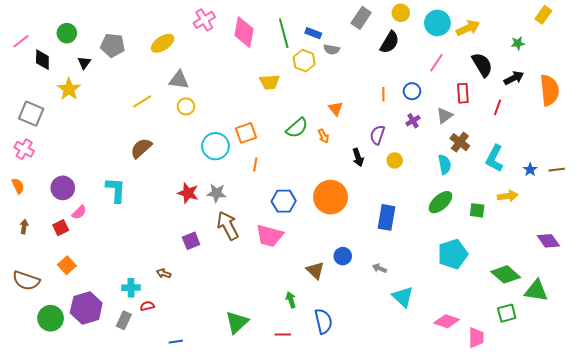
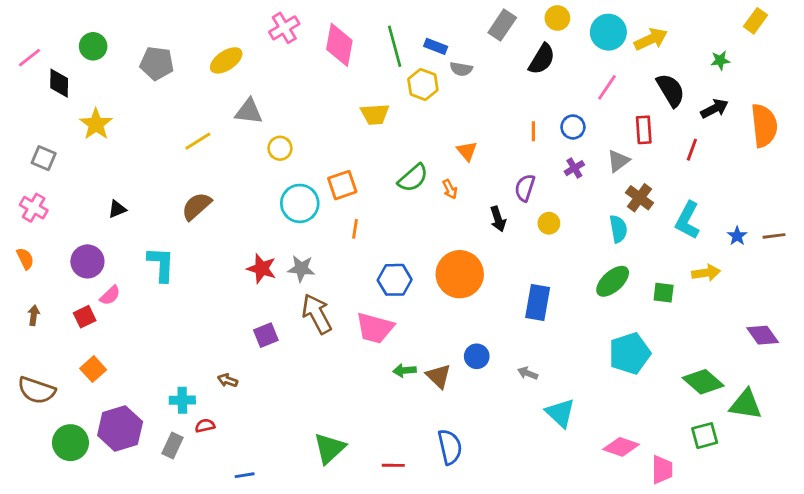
black triangle: (84, 63) -> (117, 209), moved, turned 32
yellow circle: (186, 106) -> (280, 148), moved
gray square: (31, 114) -> (44, 158), size x0.7
green arrow: (291, 300) -> (405, 370), moved, turned -77

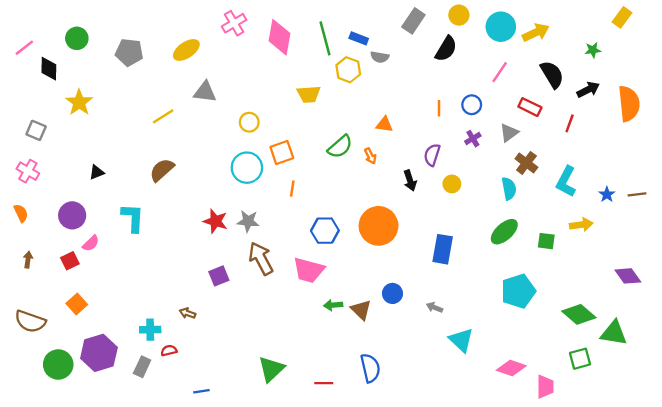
red rectangle: (644, 130) -> (530, 107), turned -60
yellow circle: (280, 148) -> (249, 122), moved
orange triangle: (467, 151) -> (384, 125), turned -42

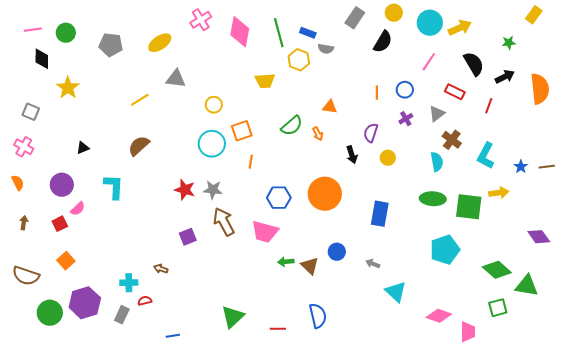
pink line: (24, 48) -> (33, 30), moved, turned 30
green ellipse: (504, 232) -> (433, 199), turned 45
green square: (546, 241) -> (469, 207), size x1.8

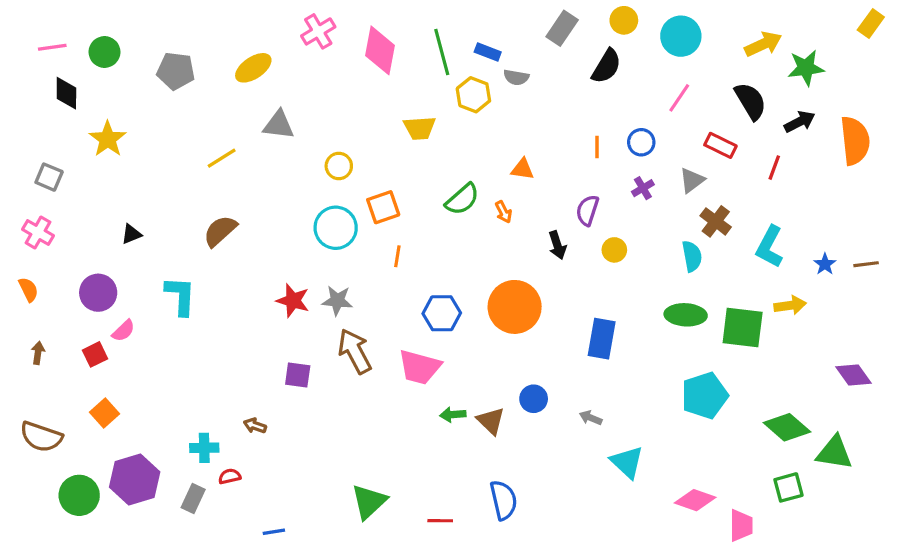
yellow rectangle: (534, 15) -> (871, 23), moved
yellow arrow: (460, 28) -> (763, 44), moved
green star: (509, 43) -> (806, 68), size x1.6
purple square: (188, 237) -> (298, 375), turned 30

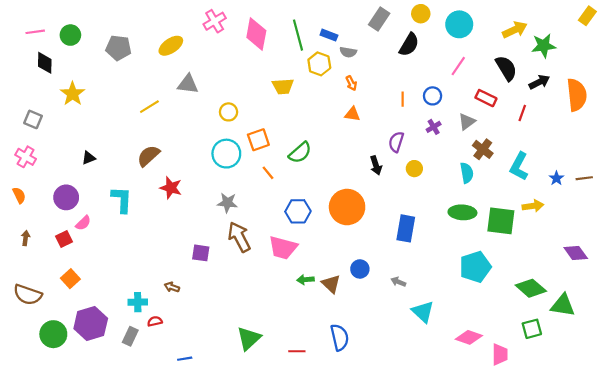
green semicircle: (462, 199) -> (300, 153), moved
orange arrow: (504, 212) -> (351, 83), moved
orange line: (397, 256) -> (268, 173), turned -48
red star: (293, 301) -> (171, 188), moved

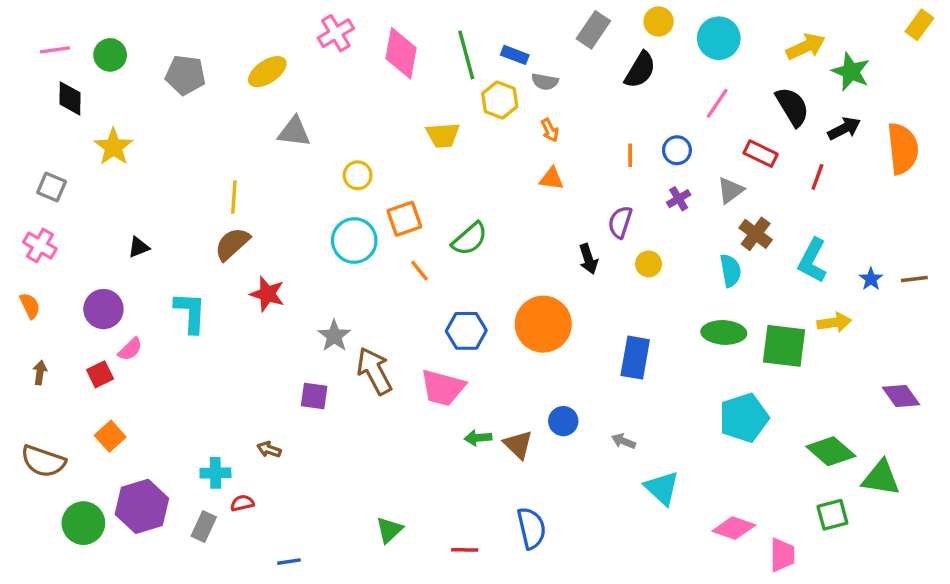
green star: (544, 46) -> (851, 72), turned 30
yellow line: (149, 107) -> (234, 197), moved, turned -54
gray star: (227, 203) -> (334, 336), moved, turned 30
green triangle: (249, 338) -> (389, 530), size x0.7

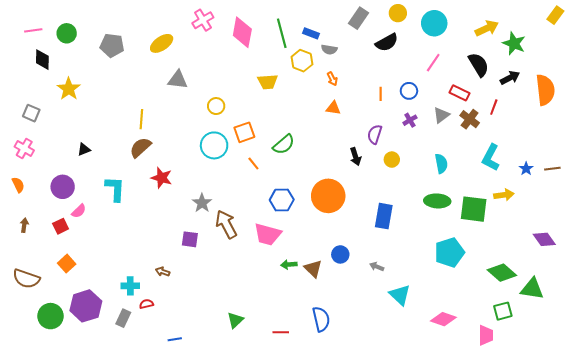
black semicircle: (640, 70) -> (387, 42), turned 30
brown cross: (756, 234) -> (470, 119), moved
pink trapezoid: (782, 555) -> (486, 335), moved

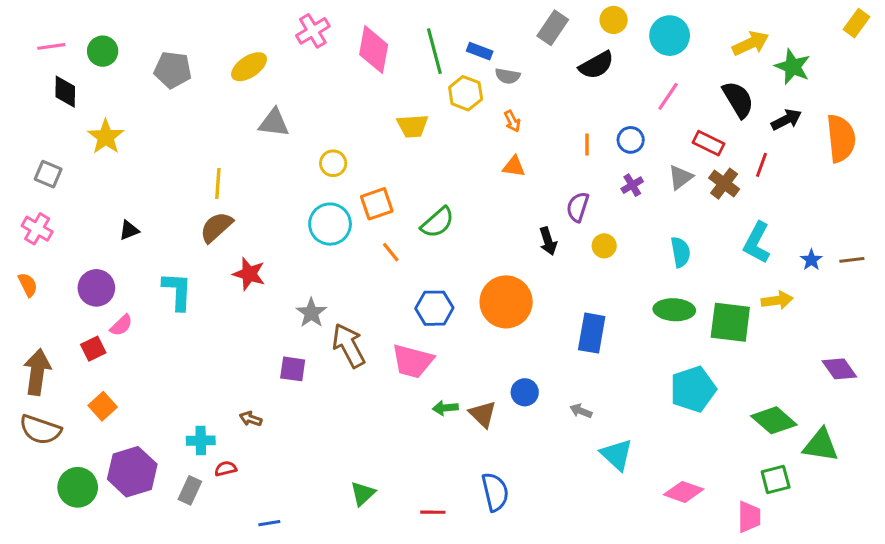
brown arrow: (24, 225) -> (37, 372), moved, size x2.0

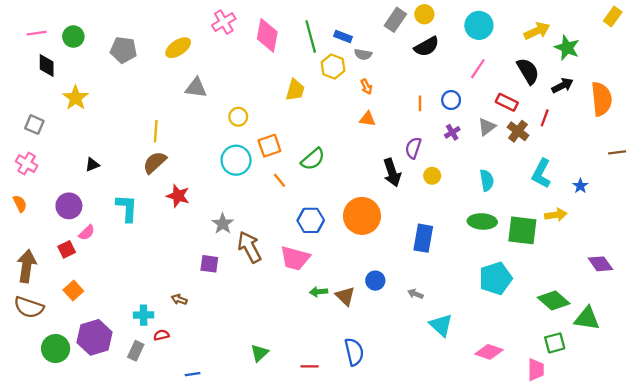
yellow circle: (614, 20) -> (424, 14), moved
yellow trapezoid: (413, 126) -> (295, 90), turned -70
black arrow: (548, 241) -> (392, 172), size x1.4
brown line: (852, 260) -> (617, 152), moved

